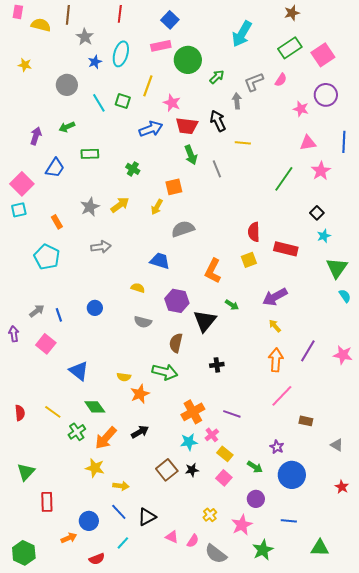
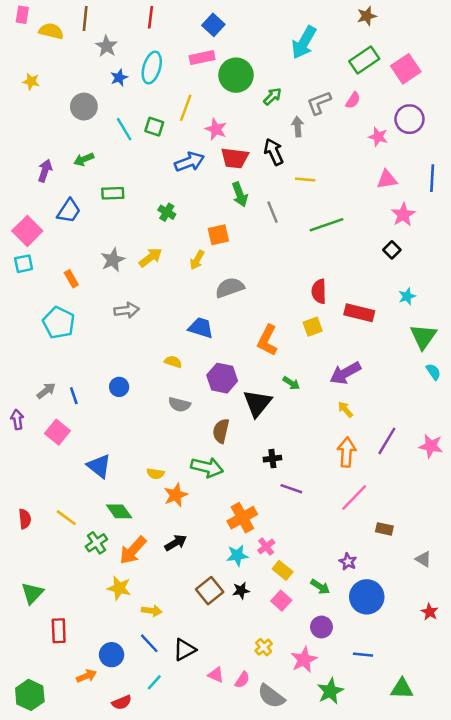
green line: (284, 179) -> (327, 225), moved, turned 36
black square: (317, 213) -> (392, 250), moved
purple line: (232, 414) -> (291, 489), moved

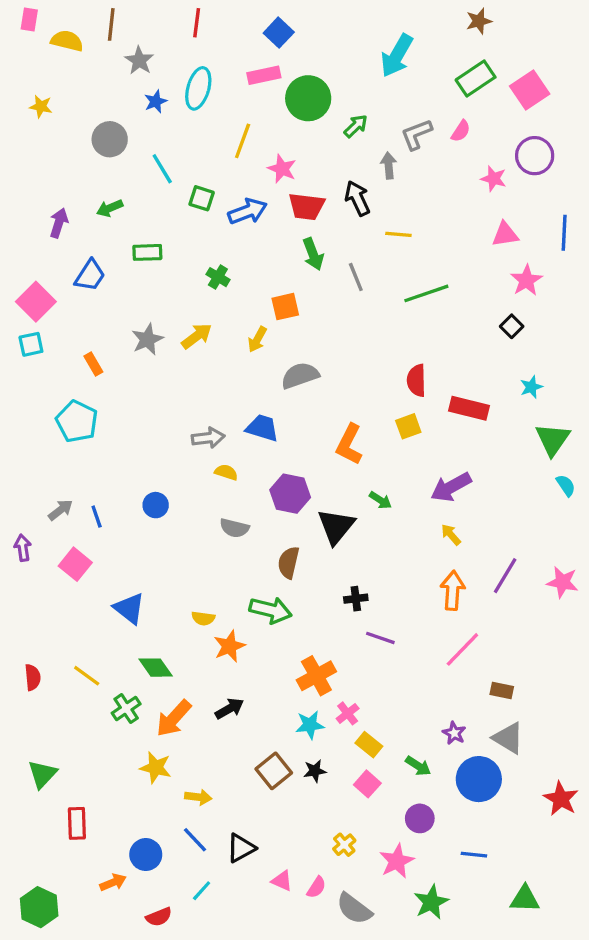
green square: (154, 127) -> (202, 198), moved
gray arrow: (127, 310) -> (208, 438), moved
gray triangle: (423, 559) -> (508, 738), moved, size x1.5
red star: (430, 612) -> (561, 799), size x1.5

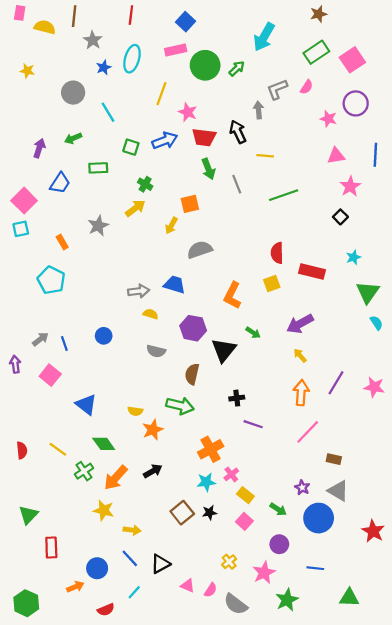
green arrow: (356, 126) -> (237, 69), moved
green square: (202, 198) -> (131, 147), moved
yellow arrow: (197, 336) -> (135, 208), moved

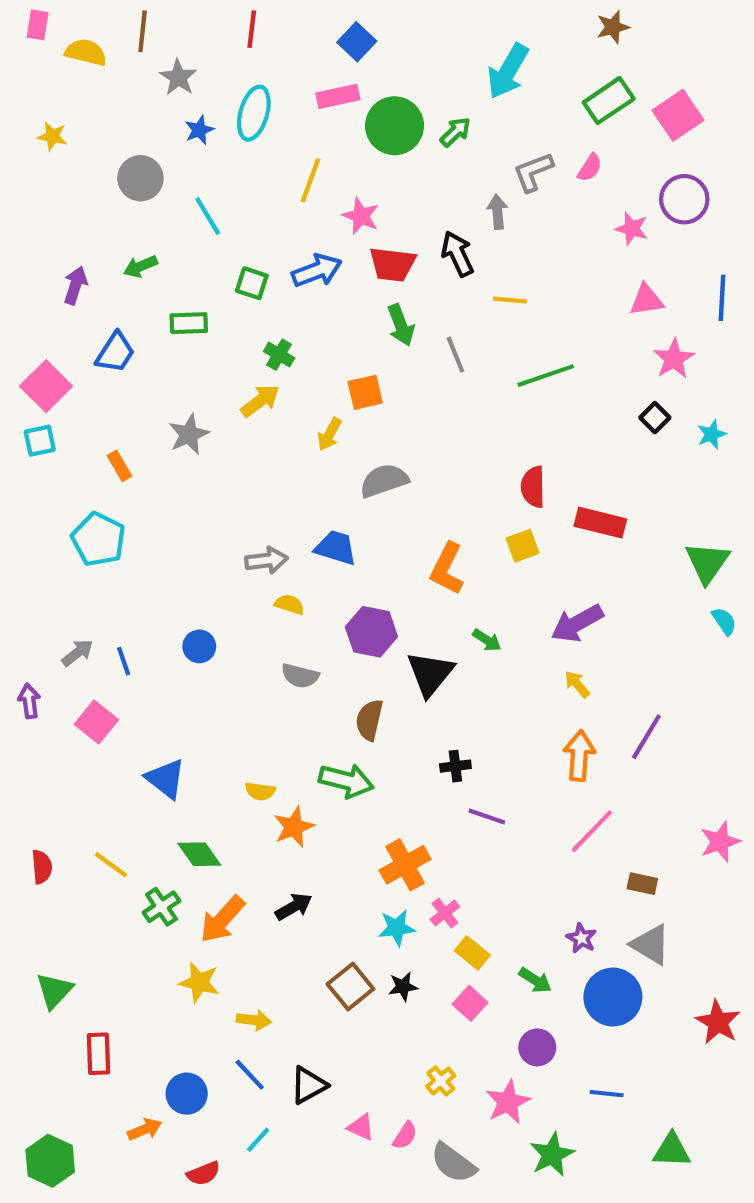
cyan star: (353, 257) -> (712, 434), moved
pink star: (374, 387) -> (720, 842), moved, turned -30

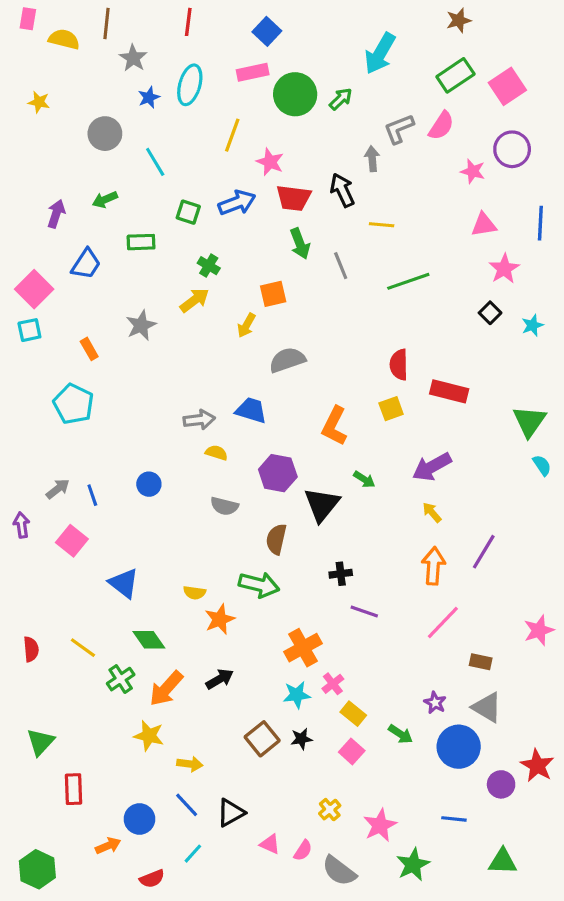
pink semicircle: (590, 168) -> (441, 126), size x1.4
purple circle: (537, 1047) -> (501, 784), moved

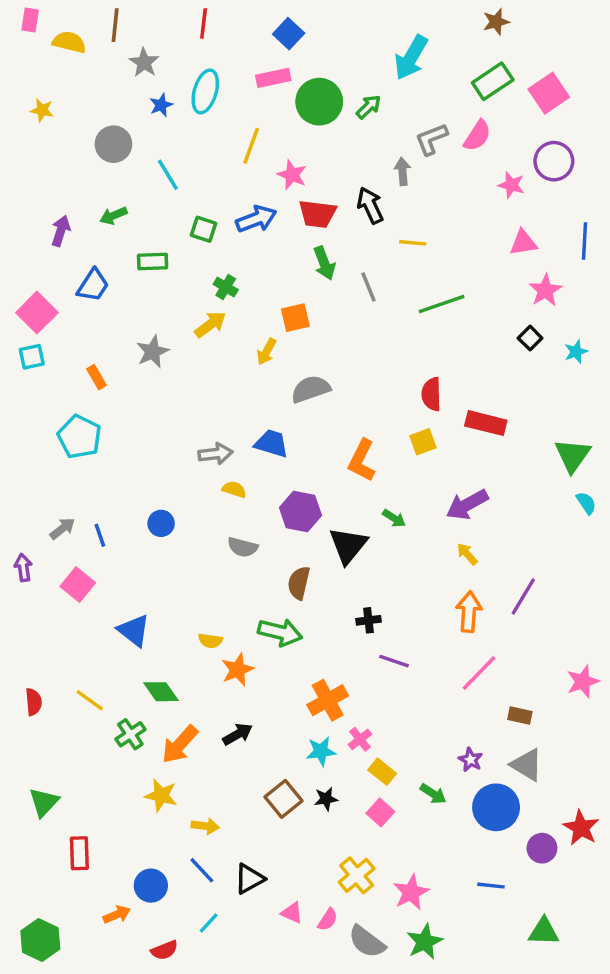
yellow cross: (330, 810) -> (357, 875), size x1.5
green star: (413, 865) -> (425, 942), moved

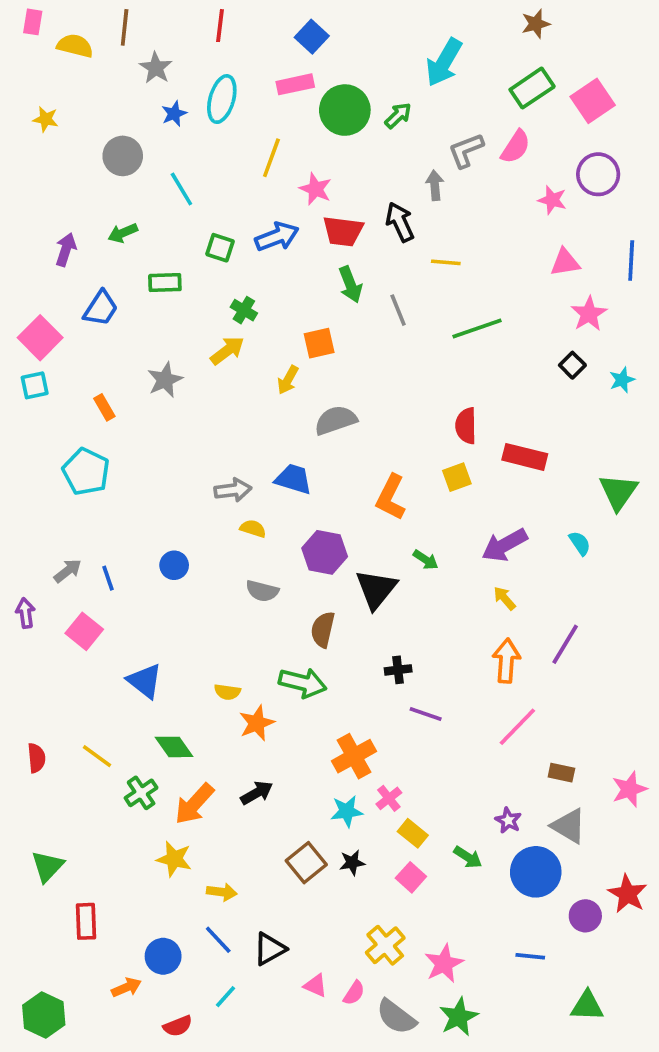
cyan semicircle: (586, 503) -> (580, 543), moved
pink star: (583, 682) -> (629, 789), moved

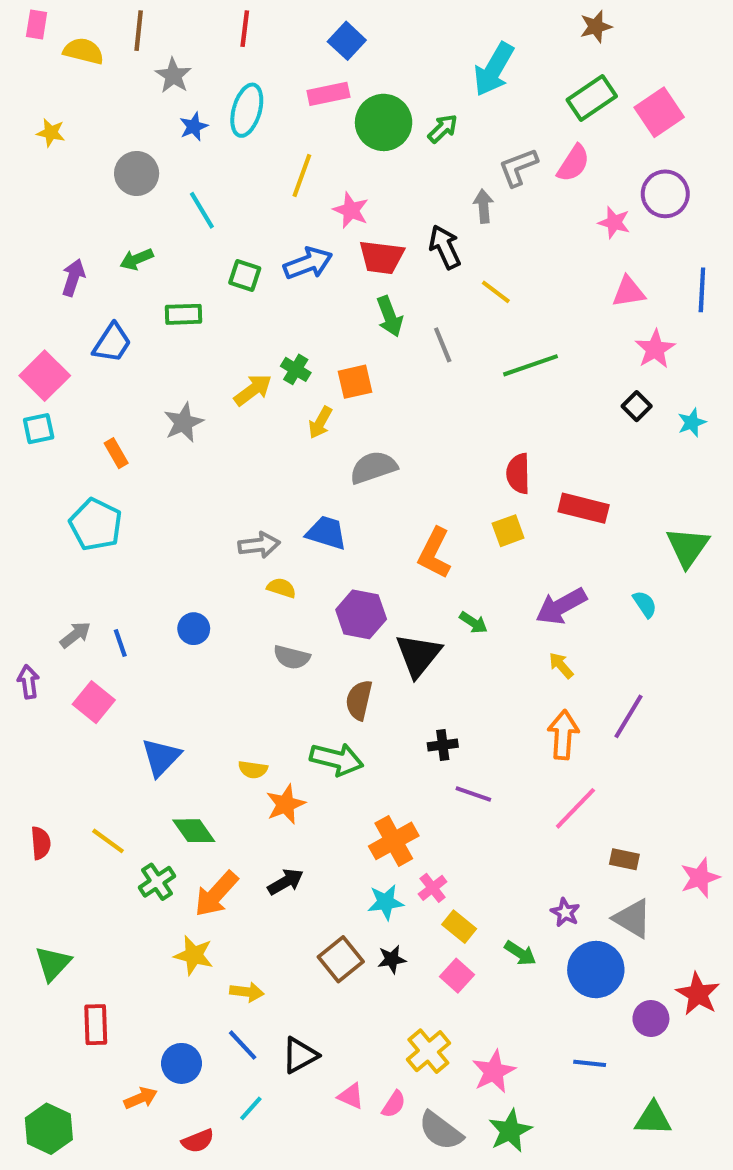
yellow line: (446, 262) -> (496, 292), turned 32
green cross: (244, 310) -> (296, 369), moved
blue triangle: (145, 681) -> (161, 757), turned 36

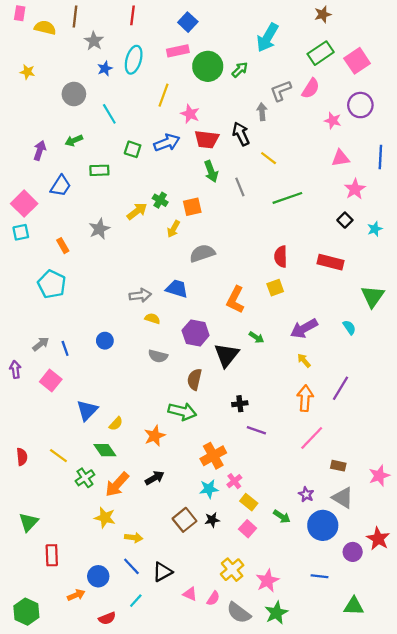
red rectangle: (584, 508) -> (331, 262), moved
yellow semicircle: (253, 769) -> (116, 424), moved, turned -56

